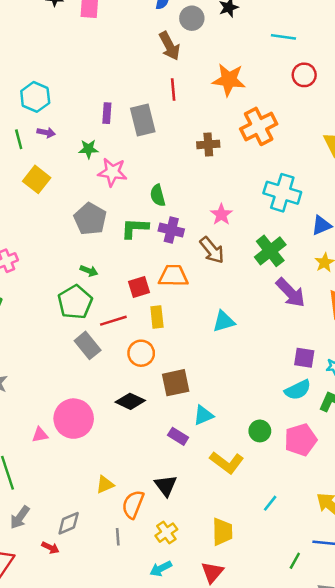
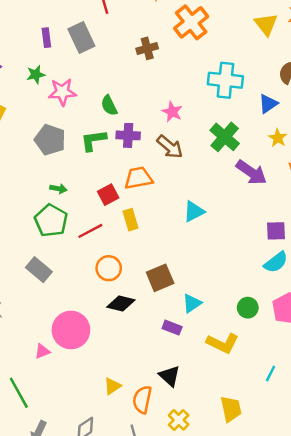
gray rectangle: (88, 345) -> (39, 270), moved
orange circle: (141, 353) -> (109, 268), moved

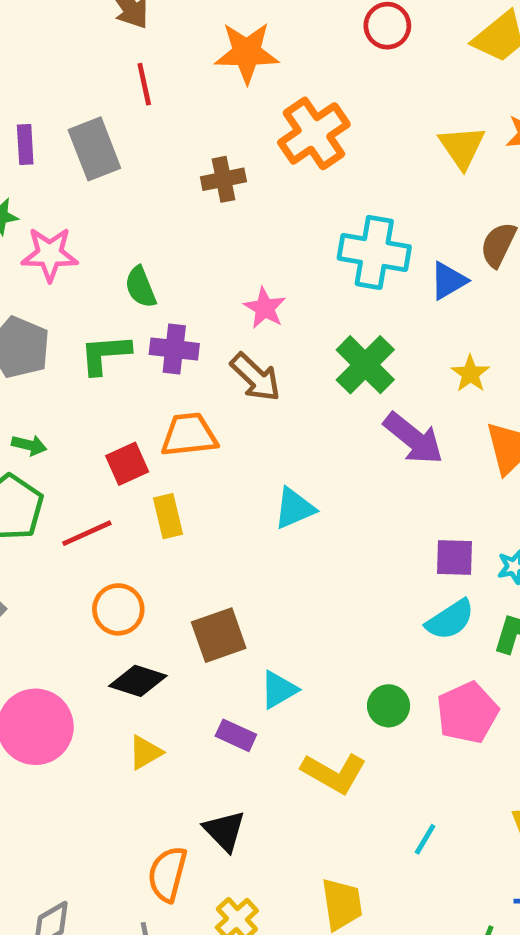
blue triangle: (268, 104) -> (448, 281), moved
yellow triangle: (112, 386) -> (145, 752), moved

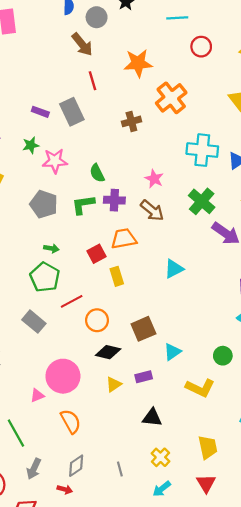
purple rectangle: (25, 145) -> (40, 112), turned -63
red line: (87, 533) -> (72, 301), moved
purple rectangle: (236, 735) -> (144, 377), moved, turned -35
black triangle: (225, 831) -> (152, 418), turned -36
orange semicircle: (167, 874) -> (71, 421), moved, turned 140

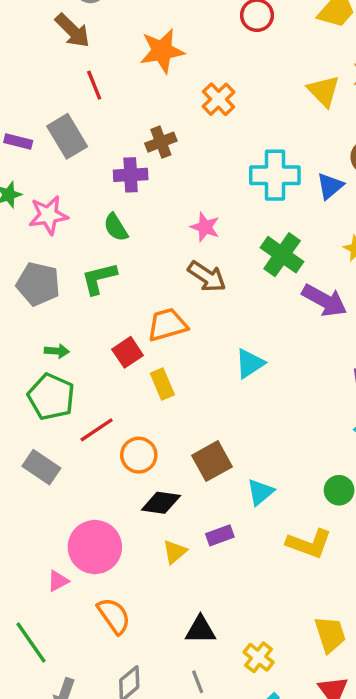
orange cross: (171, 98) -> (219, 99), size x0.7
purple cross: (114, 200) -> (131, 175), moved
black triangle: (152, 418) -> (200, 630), moved

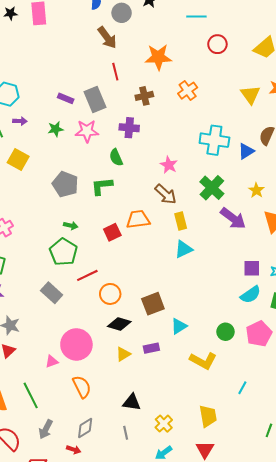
brown cross: (161, 142) -> (144, 96), moved
pink star: (48, 215) -> (87, 131), moved
yellow rectangle: (162, 384) -> (181, 221), moved

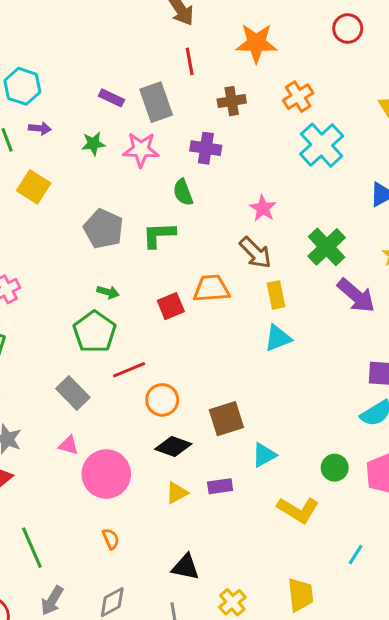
cyan cross: (214, 140) -> (322, 145), moved, turned 36
pink triangle: (52, 361) -> (68, 445), moved, turned 32
orange semicircle: (82, 387) -> (111, 539), size x0.6

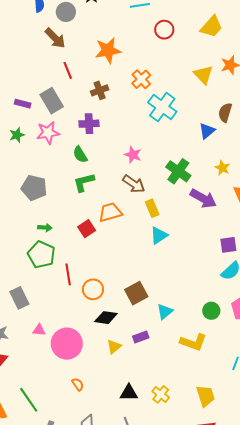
green L-shape: (159, 235) -> (84, 182), moved
red line: (129, 370) -> (68, 274), turned -65
gray rectangle: (73, 393) -> (19, 298), moved, turned 30
yellow cross: (232, 602) -> (161, 394), moved

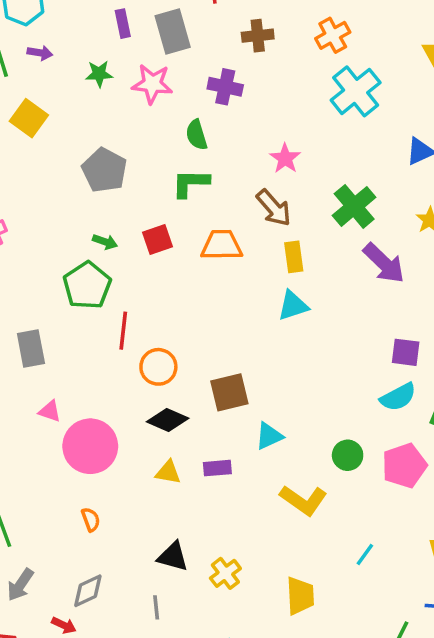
purple rectangle: (23, 104) -> (123, 24), turned 49
red square: (87, 229) -> (158, 239), moved
yellow triangle: (114, 347) -> (168, 472), turned 35

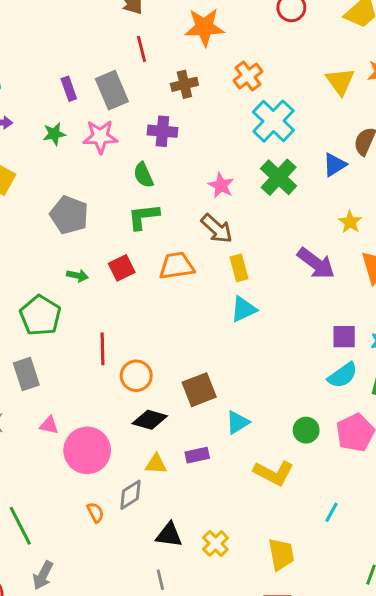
green cross: (354, 206) -> (279, 177), moved
green pentagon: (87, 286) -> (40, 316), moved
gray diamond: (88, 591) -> (130, 495), moved

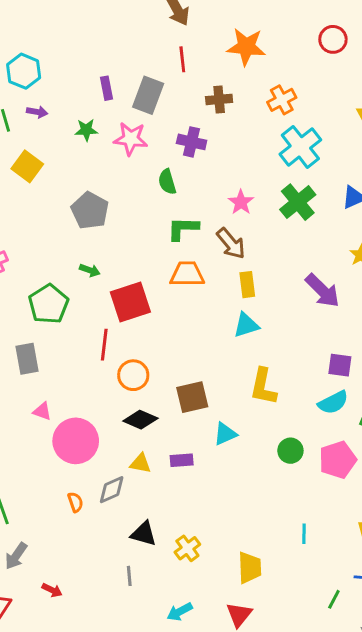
gray rectangle: (112, 90) -> (148, 95), turned 36
green L-shape: (143, 217) -> (183, 229), moved
red square: (122, 268) -> (130, 302), moved, size x1.6
yellow L-shape: (274, 473) -> (263, 387), moved, turned 66
cyan line: (332, 512) -> (304, 534), turned -36

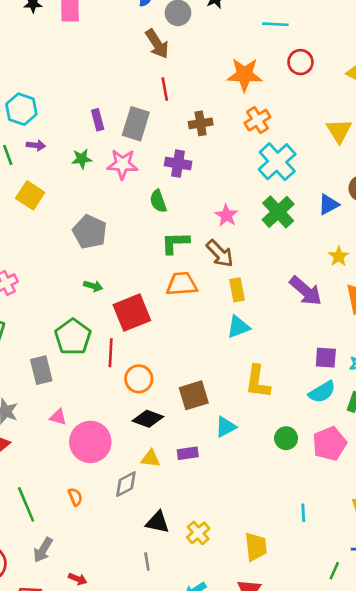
orange star: (246, 47) -> (245, 75), moved
green pentagon: (49, 304) -> (73, 337), moved
orange semicircle: (75, 502) -> (75, 497), moved

